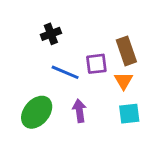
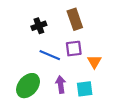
brown rectangle: (126, 51) -> (75, 19), moved
cyan square: (129, 114) -> (85, 89), moved

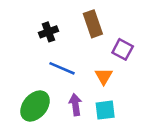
purple square: (74, 49) -> (123, 49), moved, turned 35
orange triangle: (94, 62) -> (104, 76), moved

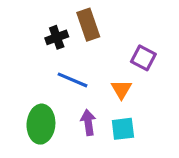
brown rectangle: (93, 24) -> (88, 25), moved
green ellipse: (35, 106) -> (41, 124), turned -36

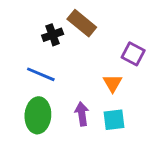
brown rectangle: (88, 25) -> (82, 23), turned -32
blue line: (72, 80) -> (41, 74), moved

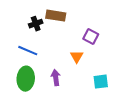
brown rectangle: (82, 23) -> (56, 16), turned -30
cyan square: (114, 120) -> (101, 82), moved

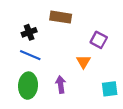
black cross: (36, 24) -> (29, 32), moved

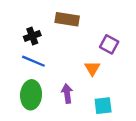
cyan square: (110, 89) -> (103, 106), moved

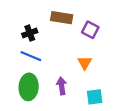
purple square: (109, 44) -> (90, 30), moved

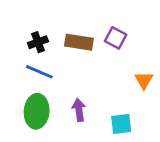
brown rectangle: (62, 18) -> (79, 42), moved
orange triangle: (85, 63) -> (144, 80), moved

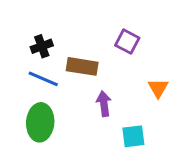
brown rectangle: (79, 42) -> (82, 66), moved
purple arrow: (79, 110) -> (104, 104), moved

